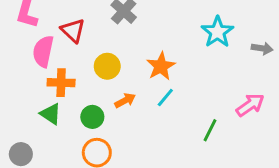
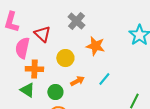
orange star: (161, 66) -> (95, 46), moved, turned -30

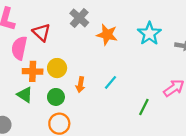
orange star: (95, 46) -> (107, 35), moved
yellow circle: (65, 58) -> (57, 68), moved
orange arrow: (77, 81) -> (80, 85), turned 128

